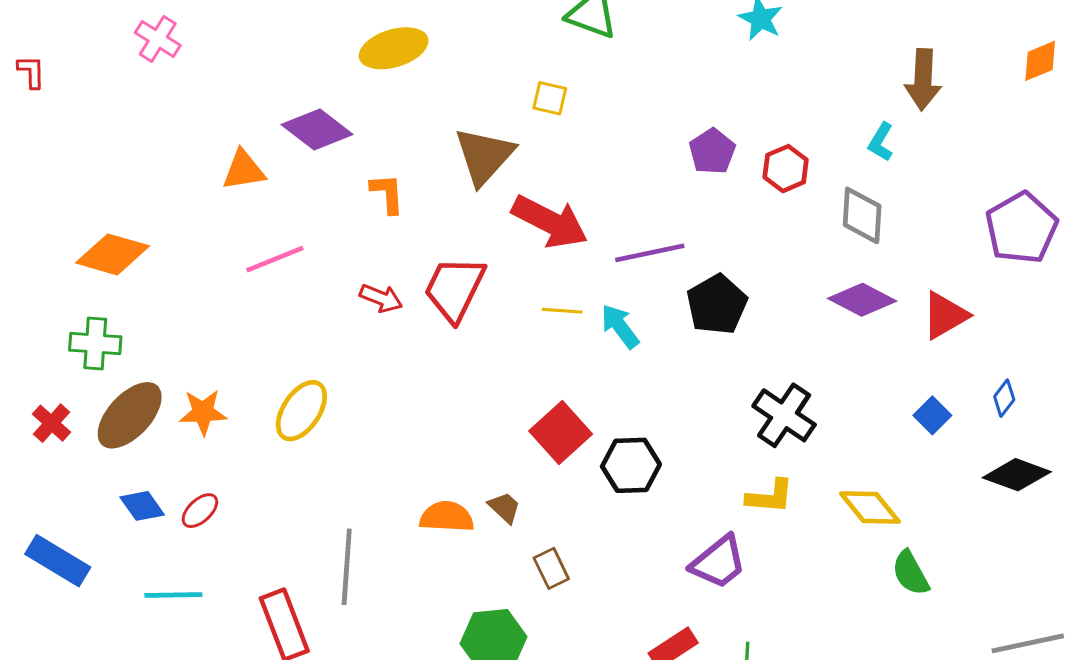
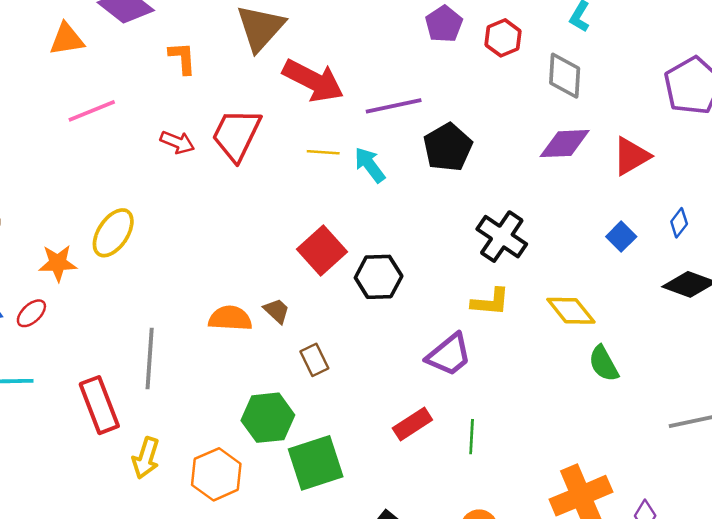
purple diamond: (862, 300) -> (565, 144), turned -30
orange star: (203, 412) -> (58, 263), moved

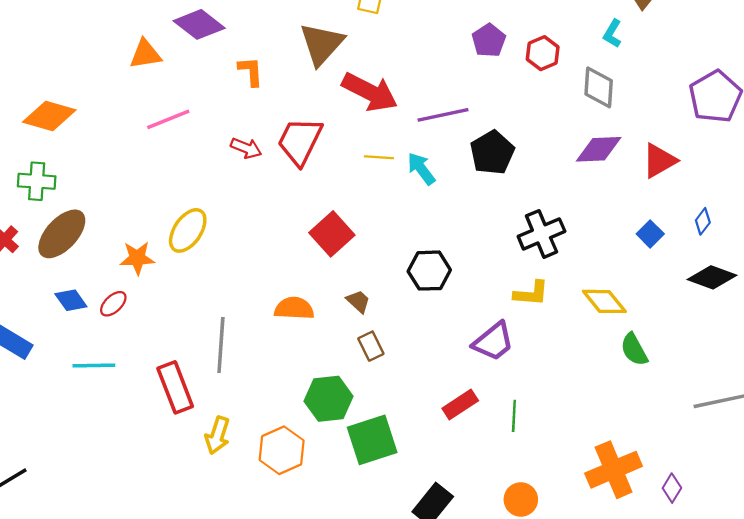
black cross: (502, 237) -> (541, 234), turned 33
red square: (322, 250) -> (332, 234), moved
brown trapezoid: (277, 311) -> (358, 301), moved

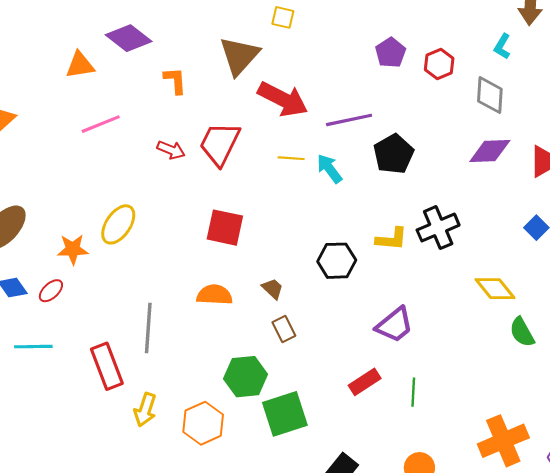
red square: (332, 234) -> (225, 228), moved, turned -36
yellow L-shape: (531, 293) -> (392, 239), moved

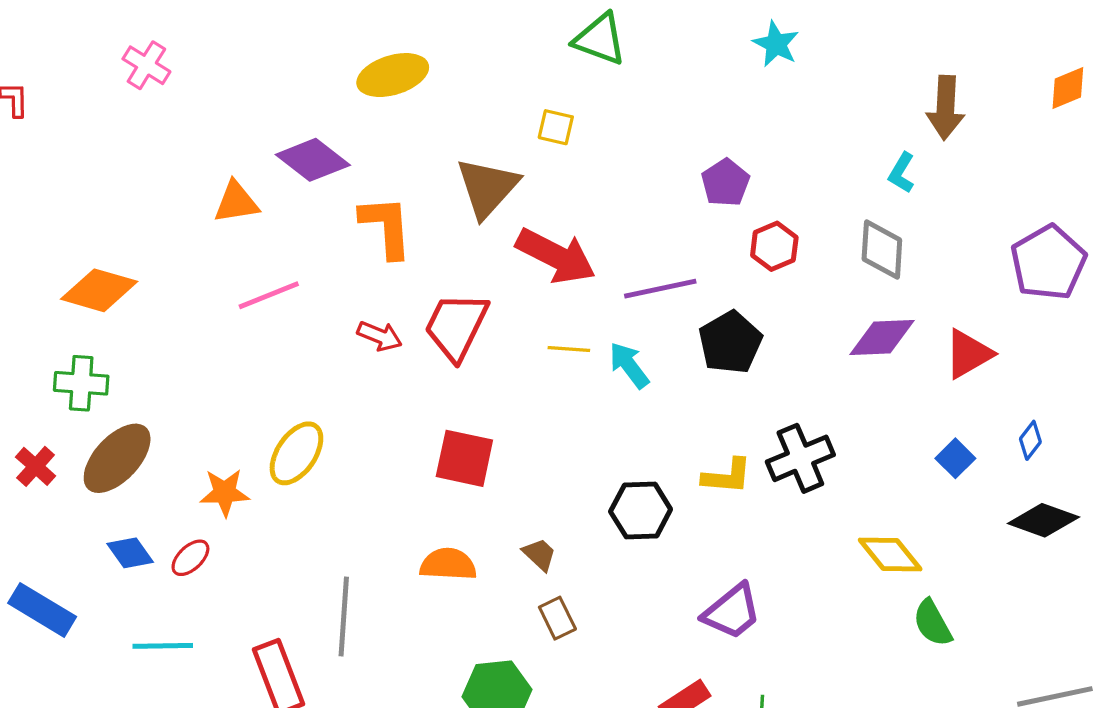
red hexagon: (439, 64) -> (774, 246), moved
orange L-shape: (175, 81) -> (386, 227), size x1.5

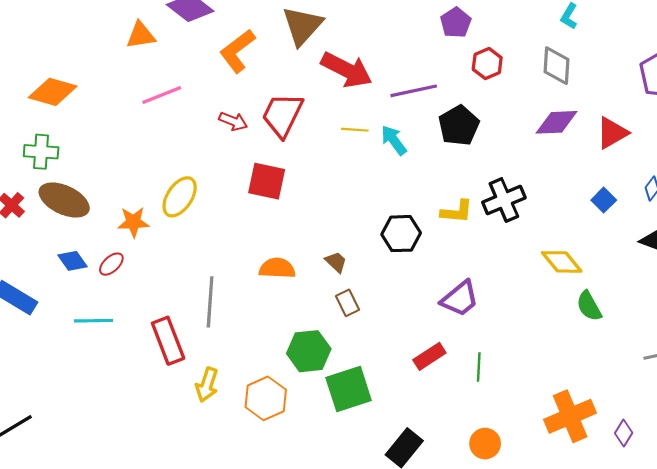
orange L-shape: (386, 227) -> (237, 51), turned -123
brown ellipse: (117, 458) -> (64, 200), turned 72
red square: (464, 458) -> (267, 181), moved

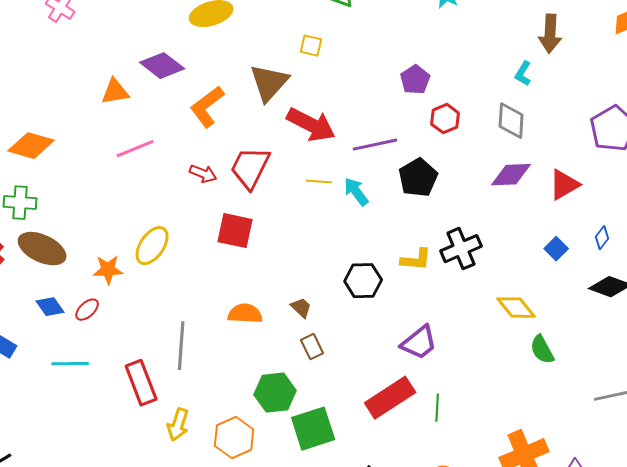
red rectangle: (429, 356) -> (390, 398), size x1.6

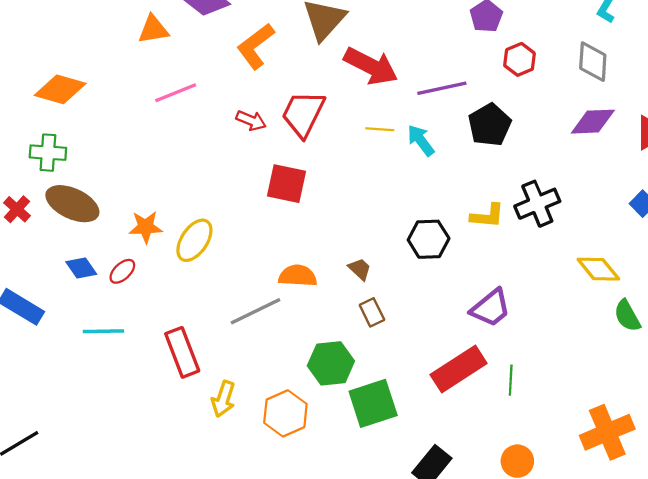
yellow ellipse: (152, 246) -> (194, 240), moved
gray line: (181, 346) -> (255, 311), moved, turned 60

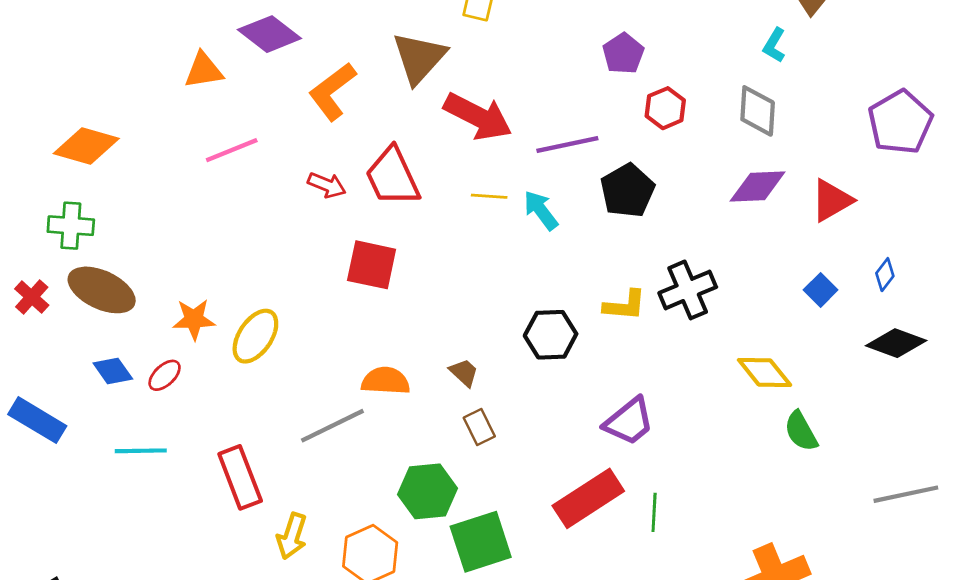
red trapezoid: (303, 114) -> (393, 177), turned -51

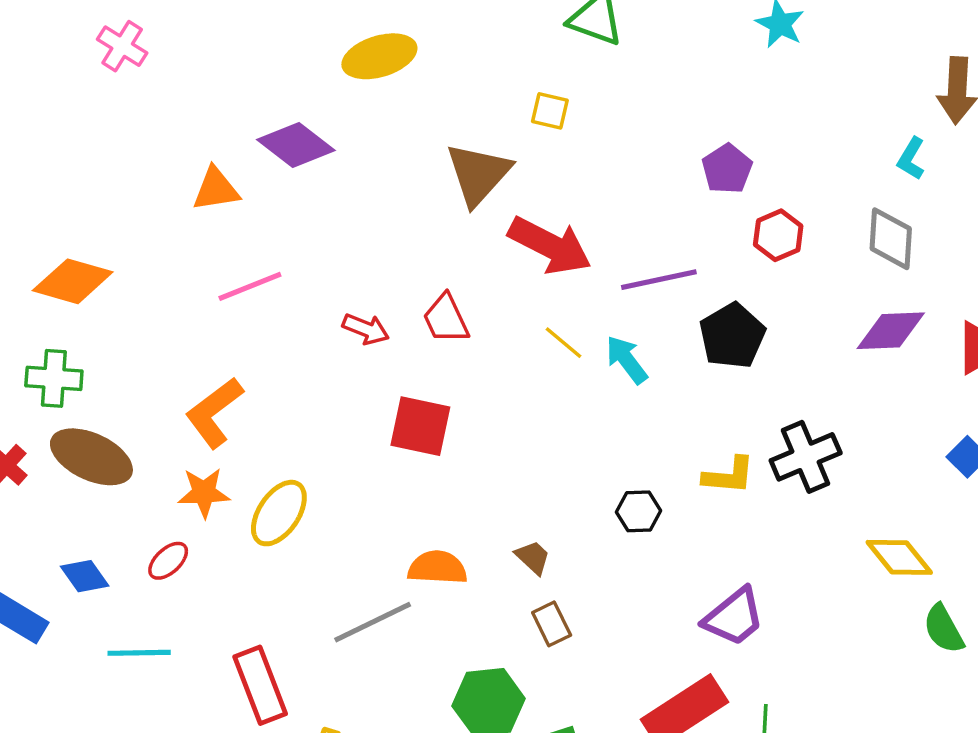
orange L-shape: (332, 91) -> (214, 413), moved
red trapezoid: (393, 177) -> (446, 319), size x0.7
yellow line: (489, 196) -> (564, 343), turned 36
black hexagon: (551, 335) -> (638, 511), size x0.7
blue diamond: (113, 371) -> (85, 576), moved

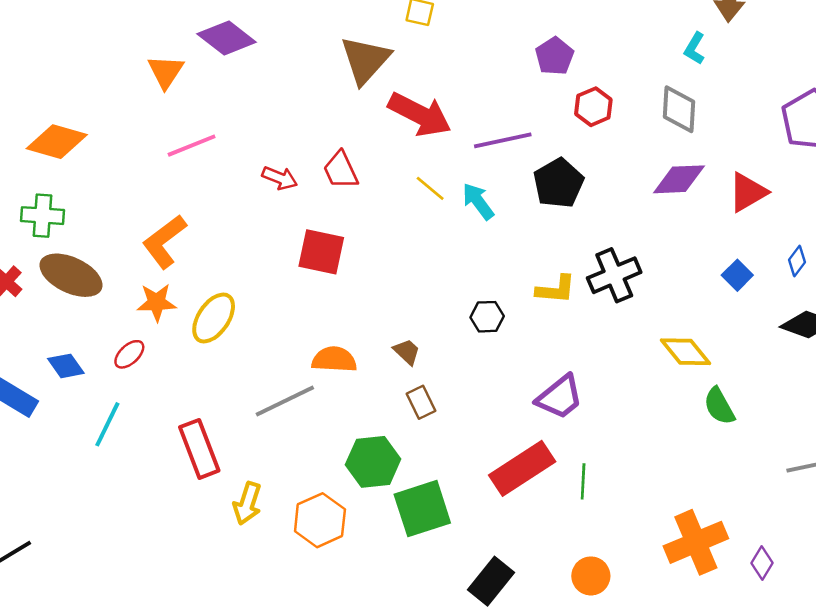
orange triangle: (216, 189) -> (166, 72), turned -48
cyan line: (139, 653) -> (107, 424), turned -63

